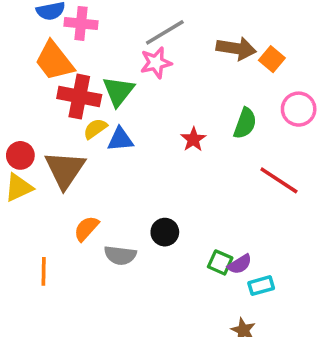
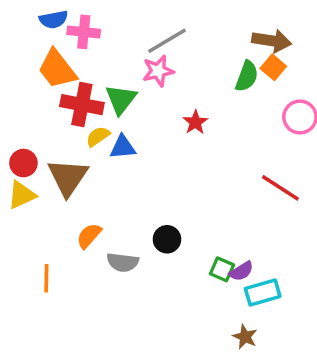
brown arrow: (236, 48) -> (272, 41), moved
green semicircle: (245, 123) -> (247, 76), moved
red star: (193, 139) -> (195, 122), moved
cyan rectangle: (261, 286) -> (263, 292), size x1.4

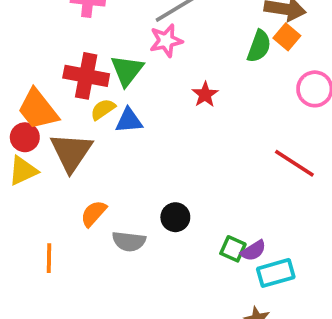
orange trapezoid: (57, 69) -> (38, 109), moved

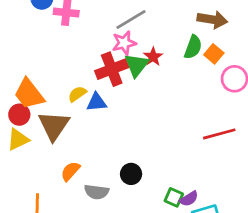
orange square: (287, 37) -> (214, 54), moved
green triangle: (127, 70) -> (137, 65), moved
red cross: (86, 76) -> (112, 69), moved, turned -32
red star: (205, 95) -> (153, 57), moved
red line: (294, 163) -> (219, 134), turned -48

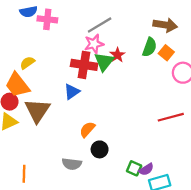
red cross: (112, 69) -> (84, 65), turned 30
yellow semicircle: (77, 94) -> (27, 63), moved
blue triangle: (97, 102) -> (72, 92), turned -30
orange semicircle: (70, 171) -> (87, 129), moved

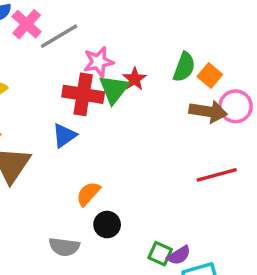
pink cross: (47, 19) -> (27, 24), turned 36
gray line: (100, 25) -> (59, 36), moved
brown arrow: (165, 25) -> (208, 111), moved

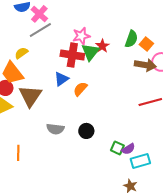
gray line: (59, 36) -> (40, 30), moved
orange semicircle: (88, 194) -> (80, 89), moved
gray semicircle: (64, 247) -> (55, 129), moved

